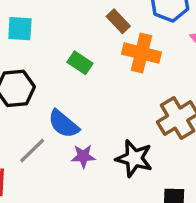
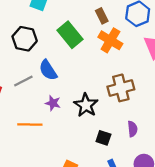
green rectangle: (80, 63) -> (70, 35), size x1.6
purple star: (83, 156) -> (53, 103), moved

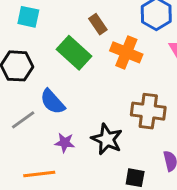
brown rectangle: (102, 16) -> (98, 24), moved
brown cross: (121, 88) -> (148, 111), turned 30

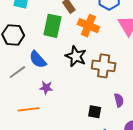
green rectangle: (74, 53) -> (52, 26), turned 60
black star: (107, 139) -> (76, 56), moved

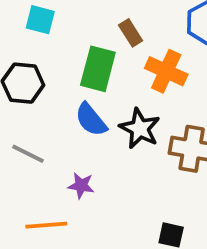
blue semicircle: (38, 59) -> (91, 120), moved
gray line: (17, 72) -> (28, 154), turned 60

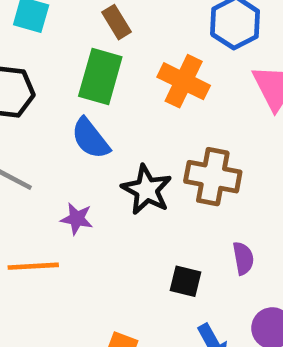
brown rectangle: (131, 33) -> (116, 22), moved
black star: (140, 128) -> (147, 190), moved

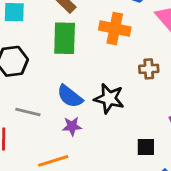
blue semicircle: (90, 138) -> (70, 96), moved
brown cross: (213, 177) -> (149, 69), moved, size x0.6

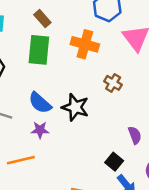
brown cross: (149, 69) -> (113, 83), turned 30
black square: (146, 147) -> (114, 162), moved, turned 36

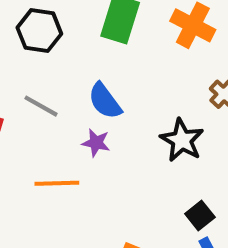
black star: (75, 107) -> (182, 140), moved

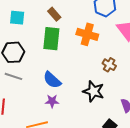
gray line: (41, 106) -> (13, 76), moved

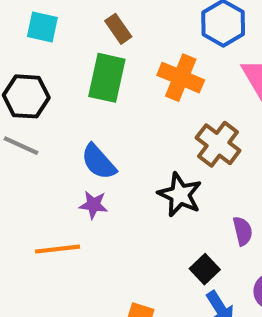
brown cross: (109, 65) -> (218, 144), size x1.5

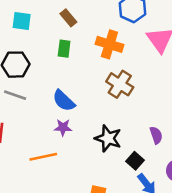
green rectangle: (107, 78) -> (64, 49), size x0.6
brown cross: (218, 144) -> (120, 84), moved
black star: (180, 195) -> (108, 138), moved

